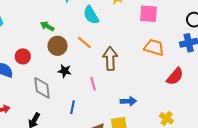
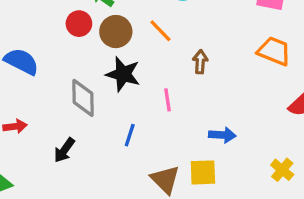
red circle: (23, 56) -> (79, 24), moved
brown arrow: (110, 59) -> (200, 62), size x0.6
black star: (65, 71) -> (123, 74), size x1.5

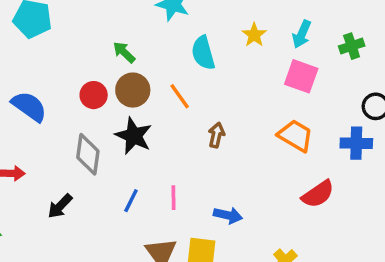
red circle: (79, 24) -> (94, 95), moved
pink line: (168, 100) -> (173, 198), moved

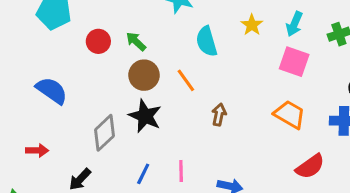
red circle: (94, 95) -> (98, 41), moved
gray diamond: (88, 154) -> (104, 133), turned 39

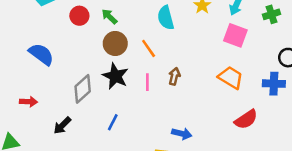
pink line: (181, 171) -> (147, 82), moved

